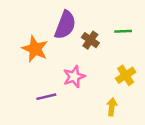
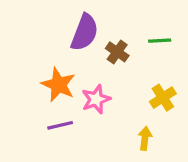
orange star: (35, 49) -> (58, 85), moved

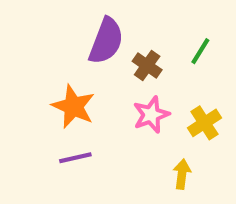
green line: (160, 41) -> (200, 51), turned -55
pink star: (96, 99) -> (151, 115), moved

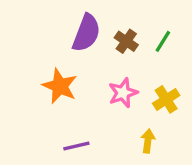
brown cross: (147, 66) -> (126, 41), moved
purple line: (75, 158) -> (76, 146), moved

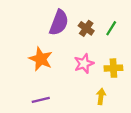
yellow cross: (166, 99) -> (113, 68), turned 30
purple line: (76, 146) -> (41, 100), moved

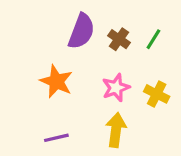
yellow cross: (113, 68) -> (157, 94), turned 30
yellow arrow: (101, 96) -> (116, 130), moved, size x1.5

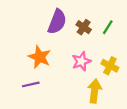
yellow arrow: (116, 130) -> (95, 91), moved
purple line: (56, 138) -> (31, 84), moved

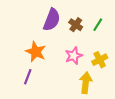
yellow cross: (110, 66) -> (100, 60), turned 35
purple line: (31, 84) -> (28, 77), turned -56

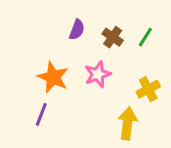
purple semicircle: (52, 20) -> (77, 30), size x0.6
pink star: (74, 56) -> (98, 74), moved

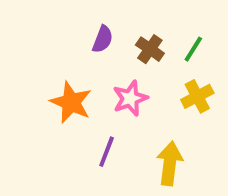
yellow cross: (148, 89) -> (197, 96), moved
purple line: (41, 114) -> (107, 152), moved

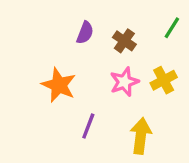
green line: (193, 49) -> (172, 28), moved
pink star: (130, 98) -> (124, 82), moved

